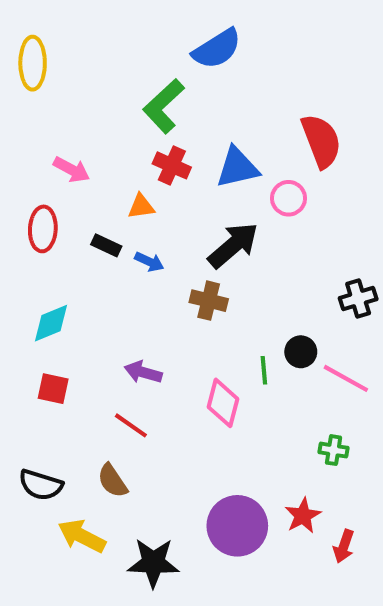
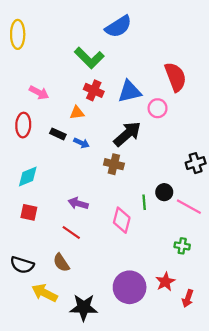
green L-shape: (164, 106) -> (89, 58), turned -92

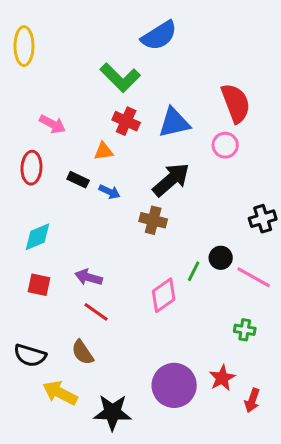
pink circle: (158, 108) -> (225, 145), moved
green line: (144, 202) -> (194, 271), turned 32
purple arrow: (78, 203) -> (89, 277), moved
pink diamond: (122, 220) -> (164, 295), turned 40

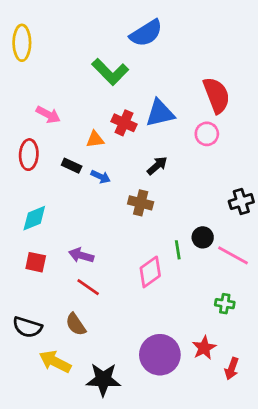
red cross: (126, 121) -> (124, 123), moved
black arrow: (171, 180) -> (157, 166), size x0.6
green line: (194, 271) -> (178, 250), turned -36

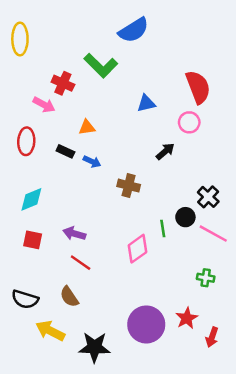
blue triangle: (160, 113) -> (146, 103), size x0.7
red cross: (124, 123) -> (63, 83), moved
black arrow: (157, 166) -> (165, 151), moved
black cross: (241, 202) -> (208, 197), moved, turned -30

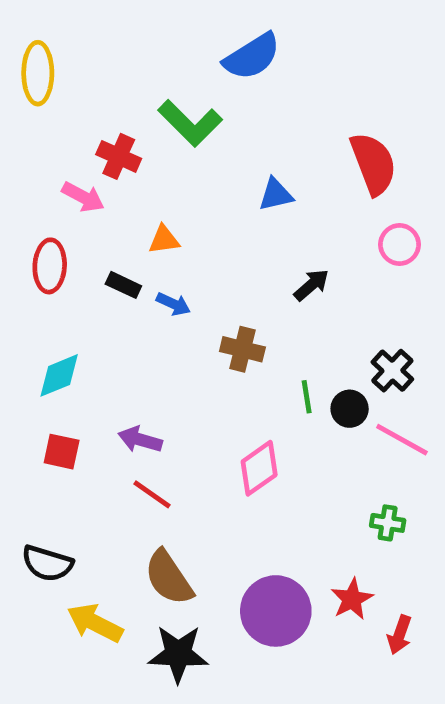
pink circle: (189, 122) -> (400, 245), moved
green line: (163, 228) -> (307, 397), moved
brown semicircle: (69, 297) -> (169, 578), moved, size x1.4

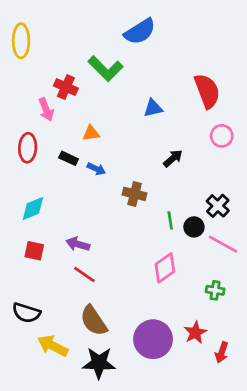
pink arrow: (83, 197) -> (46, 109), turned 40
pink diamond: (259, 468) -> (165, 268), moved

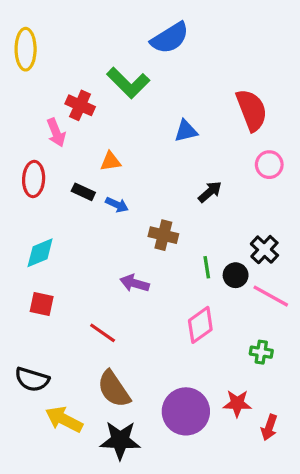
purple arrow: (78, 244) -> (135, 283), moved
red star: (195, 333) -> (237, 403), turned 30

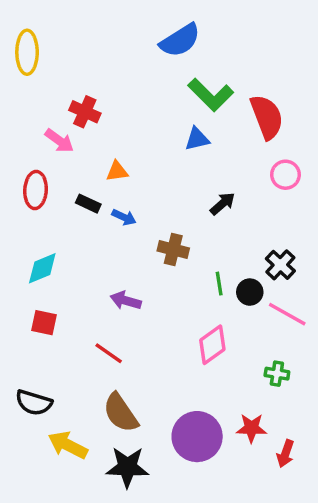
green L-shape: (128, 83) -> (211, 95), moved
pink arrow: (56, 133) -> (59, 141), turned -32
purple arrow: (135, 283) -> (126, 301), moved

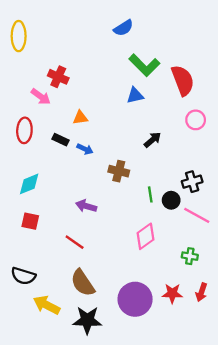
blue semicircle: (180, 40) -> (123, 28), size x0.7
black cross: (280, 265) -> (192, 182), turned 30
red arrow: (285, 454) -> (201, 292), moved

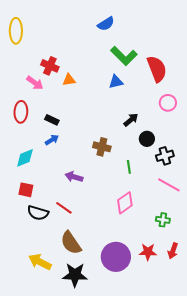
orange triangle: (80, 118) -> (69, 80), moved
blue arrow: (85, 149) -> (52, 140), moved, turned -56
black circle: (171, 200) -> (147, 139), moved
black semicircle: (23, 276) -> (38, 213), moved

